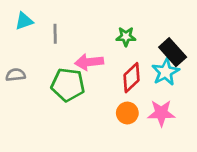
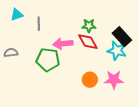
cyan star: (166, 72) -> (117, 51), turned -30
red diamond: (132, 78) -> (88, 42), moved, turned -75

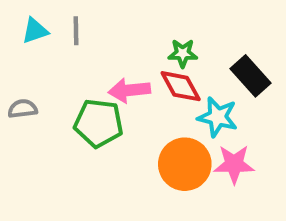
gray line: (39, 24) -> (76, 31), moved
cyan star: (117, 51) -> (218, 117), moved
orange circle: (90, 80) -> (185, 164), size x1.6

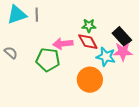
cyan triangle: (35, 31) -> (17, 15), size x1.5
gray semicircle: (23, 109) -> (11, 53), turned 48
pink star: (234, 164) -> (123, 52), moved

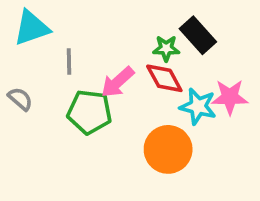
gray line: (37, 15) -> (69, 62), moved
black rectangle: (122, 37) -> (198, 35), moved
pink arrow: (63, 44) -> (118, 82), turned -36

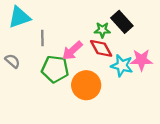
orange circle: (168, 149) -> (86, 85), moved

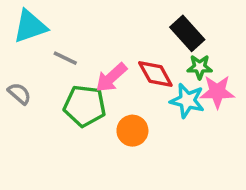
green star: (102, 30) -> (200, 67), moved
gray line: (42, 38) -> (65, 58), turned -63
orange circle: (86, 85) -> (132, 131), size x0.7

